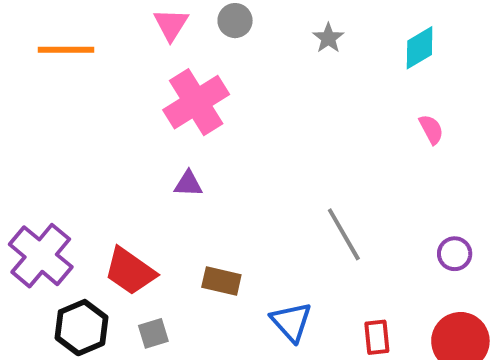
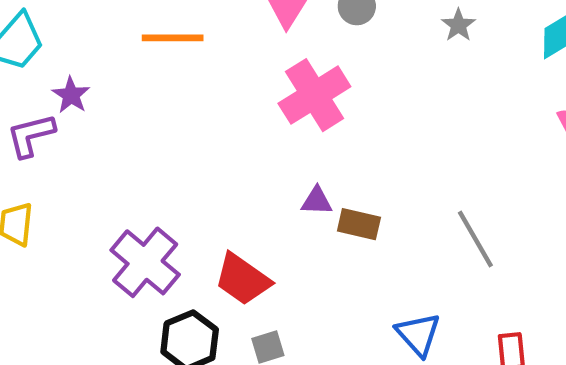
purple triangle: (188, 184) -> (317, 201), moved
brown rectangle: (221, 281) -> (359, 224), moved

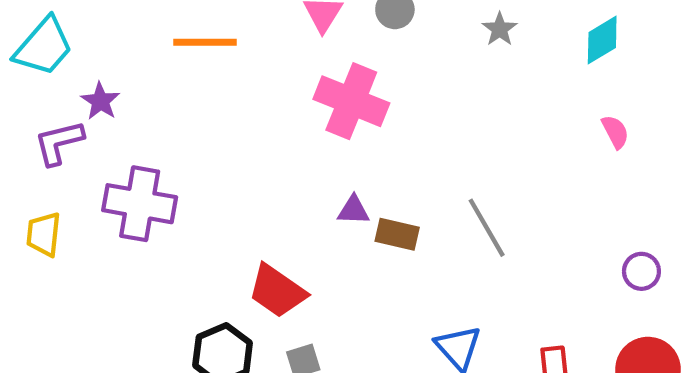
pink cross: (314, 95) -> (351, 101), turned -36
gray line: (475, 239) -> (487, 228), moved
purple cross: (145, 262) -> (140, 204), moved, turned -30

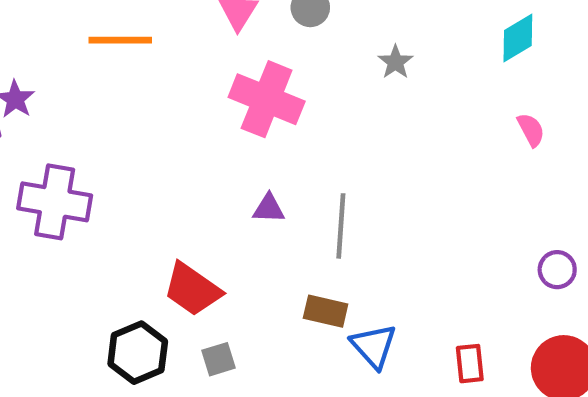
gray star: (500, 29) -> (395, 62), moved
gray line: (487, 228) -> (341, 226), moved, turned 34
brown rectangle: (397, 234) -> (326, 311), moved

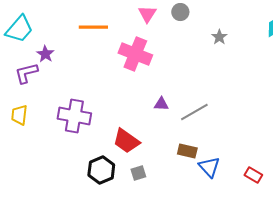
pink cross: (267, 99) -> (135, 54), moved
purple cross: (55, 202) -> (74, 116), moved
gray line: (341, 226) -> (194, 112), turned 56
red rectangle: (470, 364) -> (253, 175), turned -54

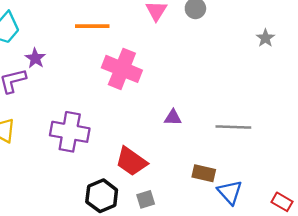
gray star: (219, 37) -> (265, 38), moved
pink cross: (135, 54) -> (122, 69), moved
gray line: (194, 112) -> (233, 127), moved, turned 32

